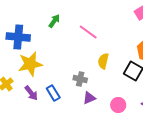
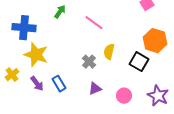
yellow star: (30, 64) -> (36, 55), turned 30
gray cross: (80, 79) -> (89, 62), moved, turned 32

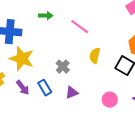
green arrow: (60, 12) -> (46, 16), turned 56
gray cross: (89, 62) -> (63, 67), moved
purple triangle: (95, 89) -> (72, 93), moved

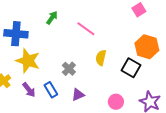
green arrow: (46, 16) -> (52, 18), turned -56

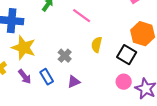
pink circle: (116, 102) -> (124, 82), moved

